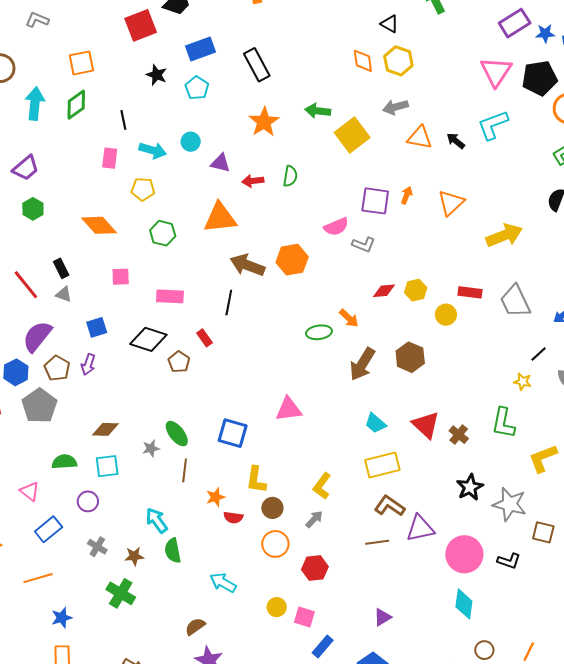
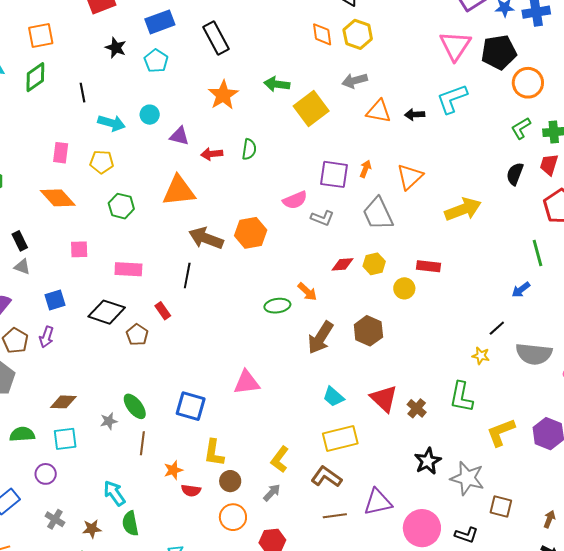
black arrow: (456, 141) -> (415, 115), turned -42
pink rectangle: (110, 158) -> (61, 153), moved
gray trapezoid: (515, 301) -> (378, 214), moved
brown L-shape: (390, 506) -> (326, 477), moved

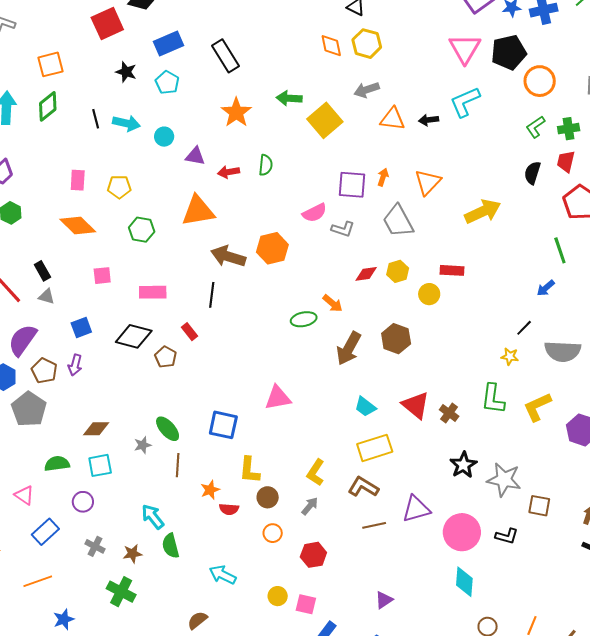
cyan arrow: (112, 123) -> (126, 123), moved
yellow L-shape: (501, 432) -> (537, 407), moved
orange circle: (233, 517) -> (273, 533), size x0.7

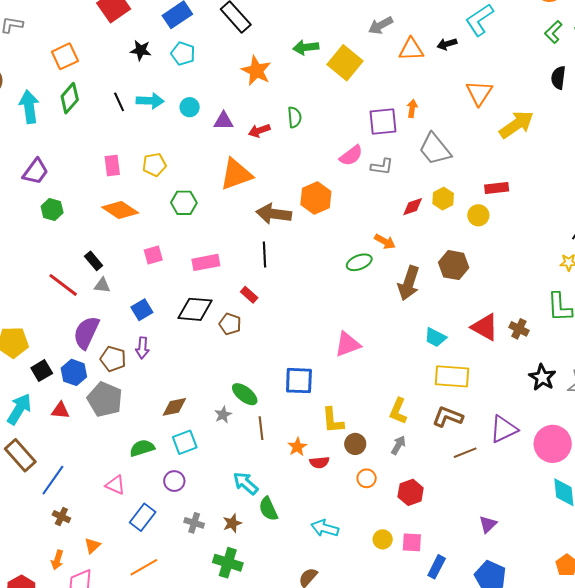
orange triangle: (428, 182) -> (479, 93), moved
yellow rectangle: (375, 448) -> (452, 376), turned 32

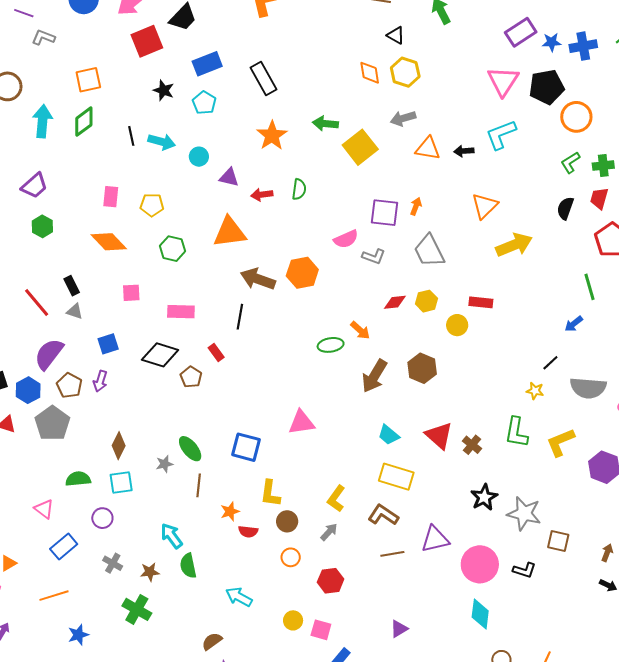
brown diamond: (174, 407) -> (119, 446), turned -64

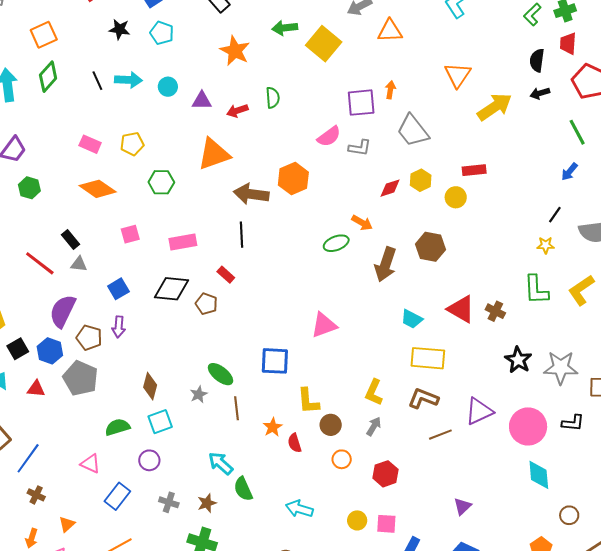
black arrow: (464, 151) -> (540, 93), moved
pink rectangle: (111, 197) -> (90, 144), turned -60
red semicircle: (248, 532) -> (295, 443), turned 78

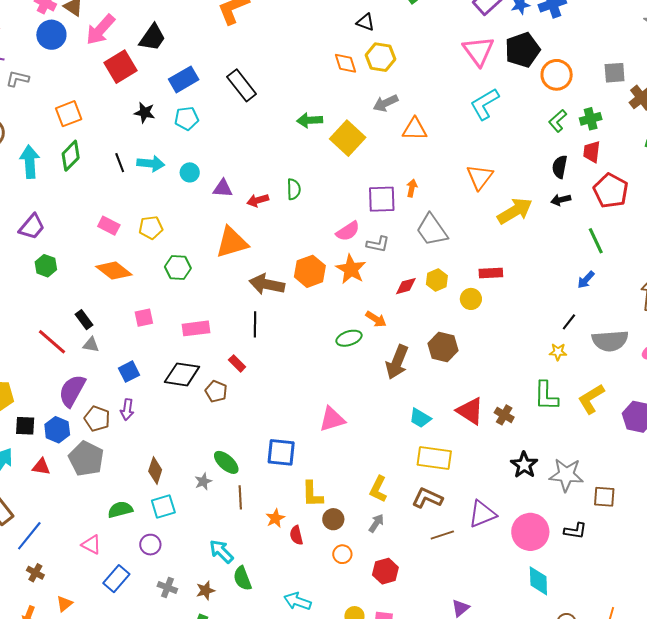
cyan pentagon: (162, 33) -> (187, 118), turned -30
orange star: (235, 51) -> (351, 269), moved
black square: (18, 349) -> (25, 426), turned 30

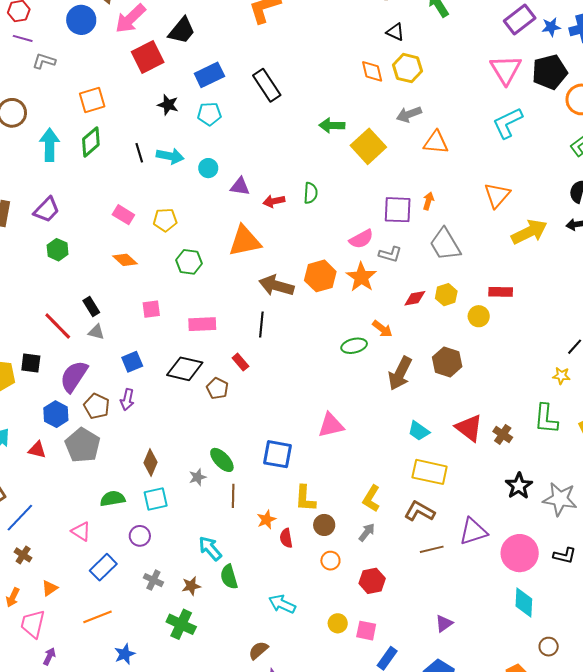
orange diamond: (114, 271) -> (125, 260), size x0.7
black square: (25, 426) -> (31, 363), moved

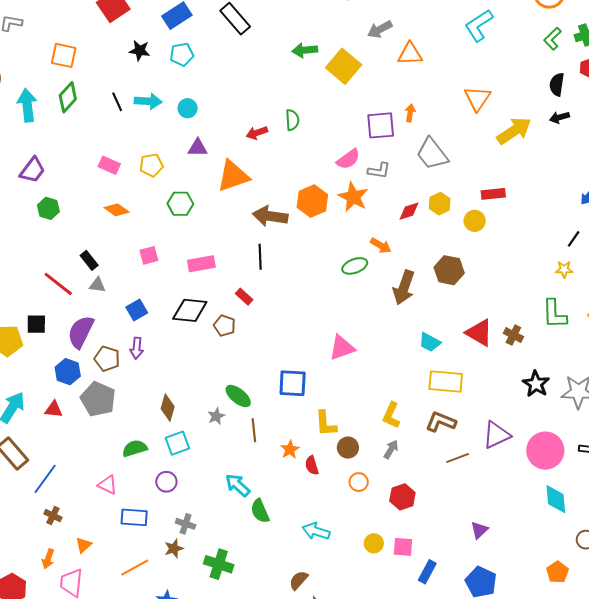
orange square: (92, 100) -> (64, 55), turned 36
purple triangle: (240, 187) -> (198, 148), moved
blue rectangle: (103, 567) -> (134, 517), turned 56
brown star: (191, 586) -> (174, 548), moved

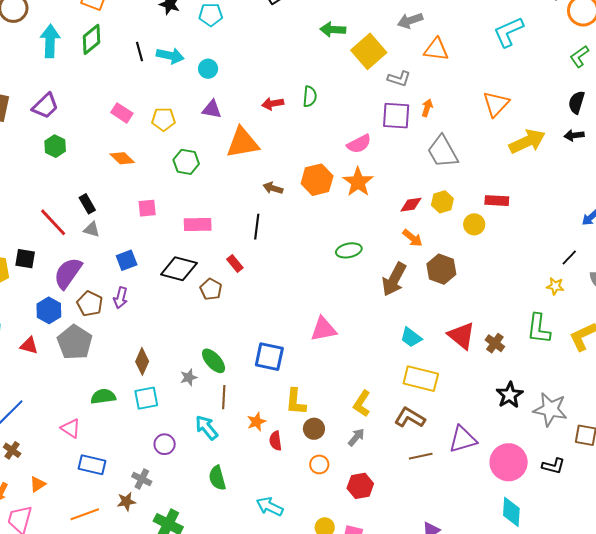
gray L-shape: (379, 171) -> (399, 79), moved
brown arrow: (270, 216) -> (273, 188), size x0.6
orange arrow: (381, 246) -> (412, 238), moved
purple circle: (166, 482) -> (165, 444), moved
cyan arrow: (238, 485) -> (207, 427), moved

